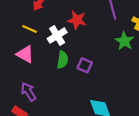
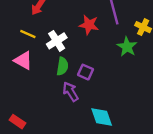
red star: (77, 20) -> (89, 25), moved
purple arrow: (28, 92) -> (70, 92), moved

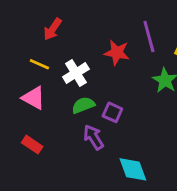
green semicircle: (62, 66) -> (83, 105), turned -120
red rectangle: (17, 122) -> (32, 145), moved

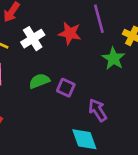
white cross: (76, 73) -> (33, 39), moved
purple arrow: (93, 137) -> (98, 110), moved

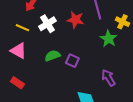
purple arrow: (98, 110) -> (108, 78), moved

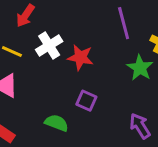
red star: (75, 20) -> (80, 57), moved
green semicircle: (52, 56) -> (57, 123), moved, turned 42

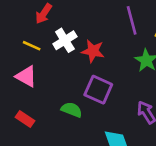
purple square: (86, 101) -> (98, 90), size x1.5

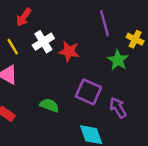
yellow line: (32, 46) -> (13, 47), turned 35
purple square: (98, 90) -> (89, 92), moved

